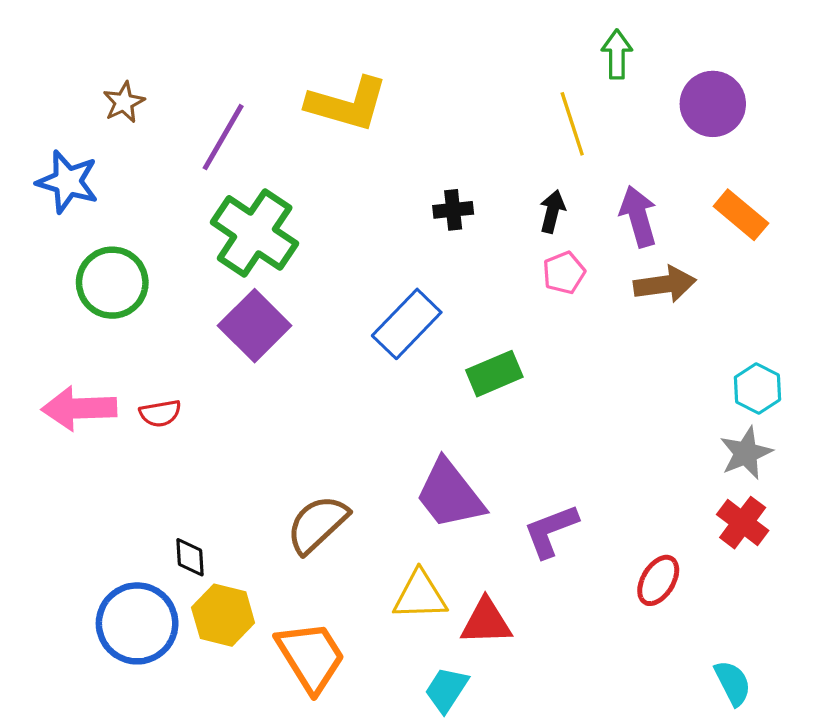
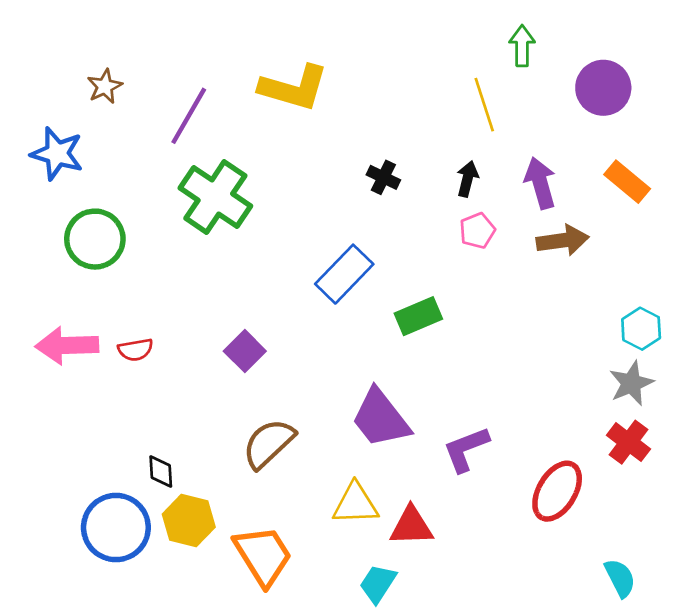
black cross: (453, 210) -> (383, 177), turned 32
purple square: (255, 326) -> (245, 351), moved, size x0.7
red ellipse: (658, 580) -> (557, 491), size x1.4

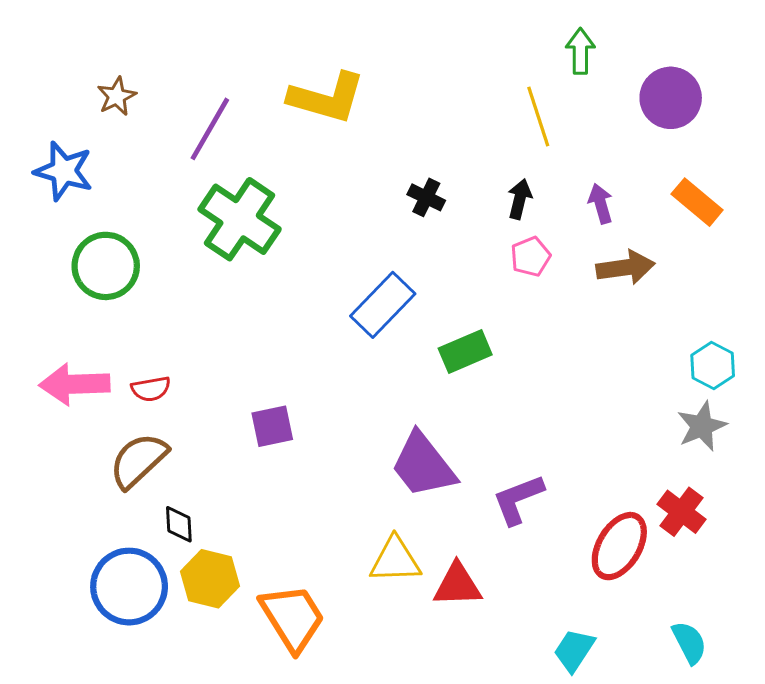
purple arrow: (540, 183) -> (601, 204), size x0.7
purple square: (245, 351) -> (272, 426), moved, turned 33
red cross: (628, 442) -> (682, 512), moved
brown semicircle: (269, 444) -> (138, 460), moved
cyan trapezoid: (378, 584) -> (574, 650), moved

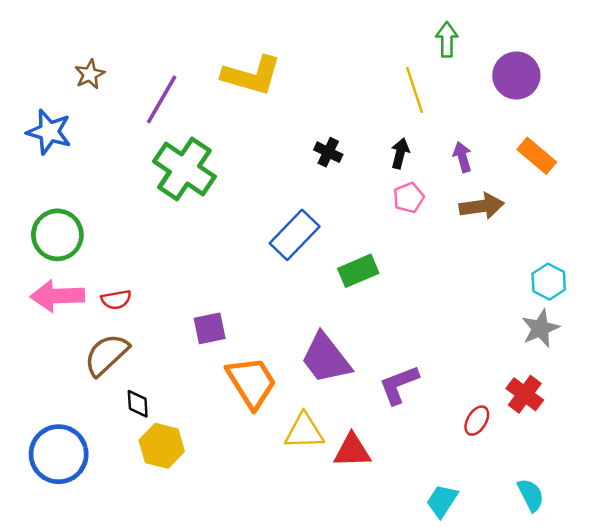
green circle: (106, 266) -> (57, 235), moved
red ellipse: (619, 546) -> (477, 421), size x0.6
blue circle: (129, 587) -> (59, 454), moved
orange trapezoid: (292, 618) -> (252, 382), moved

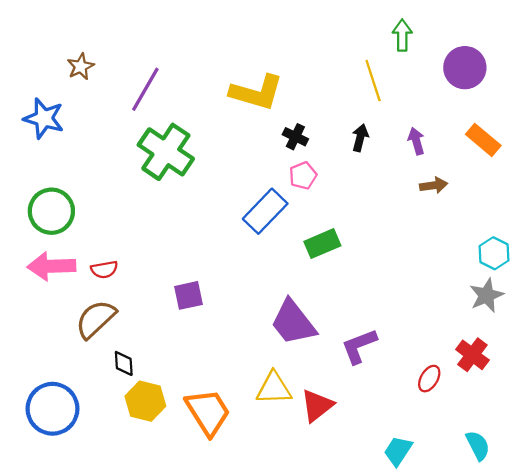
yellow L-shape: (252, 75) -> (257, 92), moved
pink pentagon: (409, 198) -> (303, 176), moved
brown arrow: (482, 206) -> (434, 185), size x0.7
orange trapezoid: (252, 382) -> (208, 412), moved
red triangle: (352, 451) -> (317, 406), turned -36

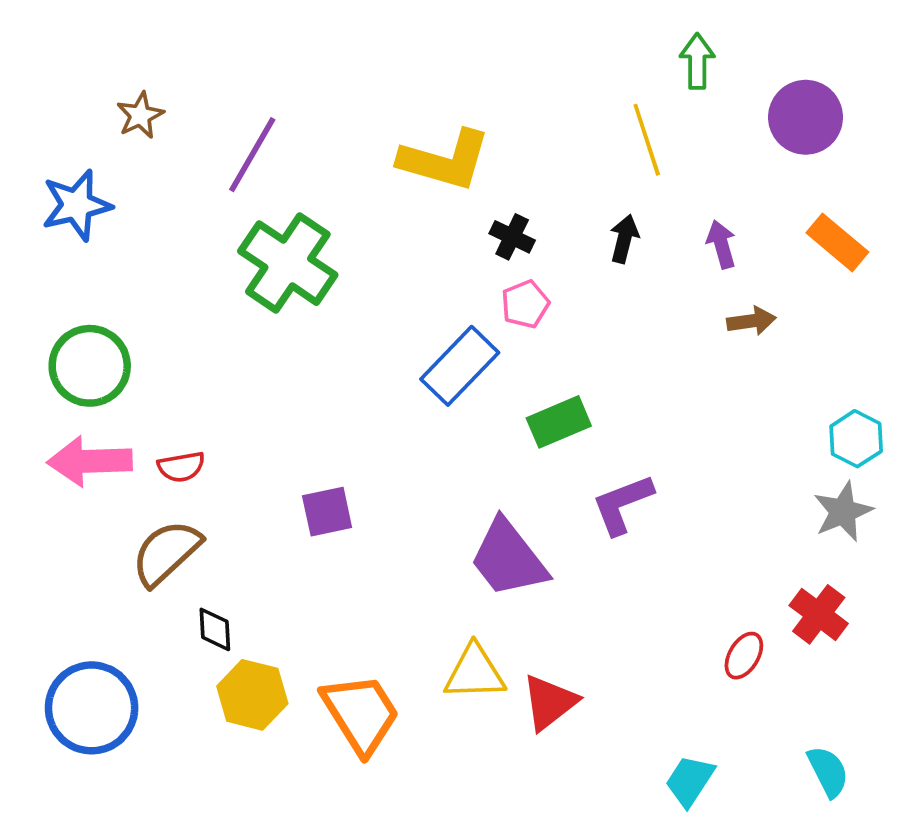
blue star: (44, 118) -> (77, 205), turned -30
purple L-shape: (359, 346) -> (622, 504), moved

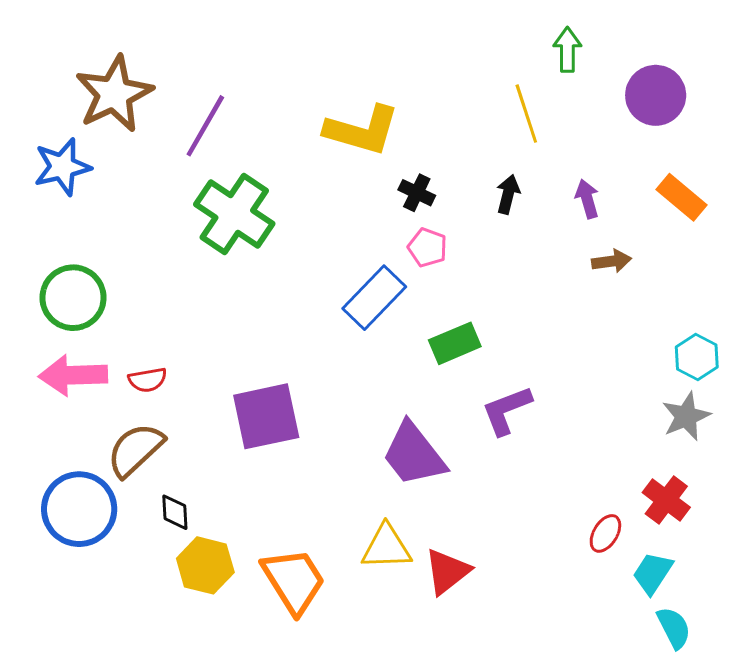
brown star: (140, 115) -> (114, 94), size x2.0
pink pentagon: (525, 304) -> (427, 247), turned -30
purple square: (327, 512) -> (266, 416), size x1.6
blue circle: (92, 708) -> (79, 509), moved
cyan trapezoid: (690, 781) -> (653, 573), moved

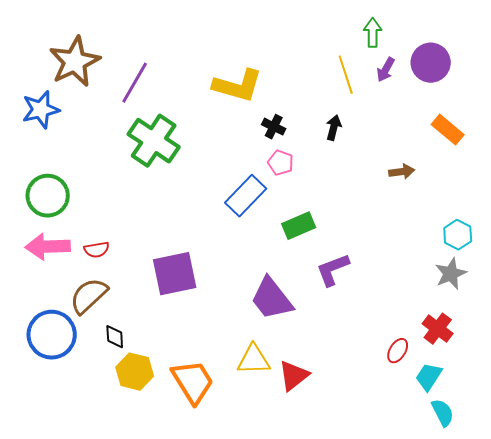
purple arrow: (587, 199) -> (386, 70), moved, turned -135

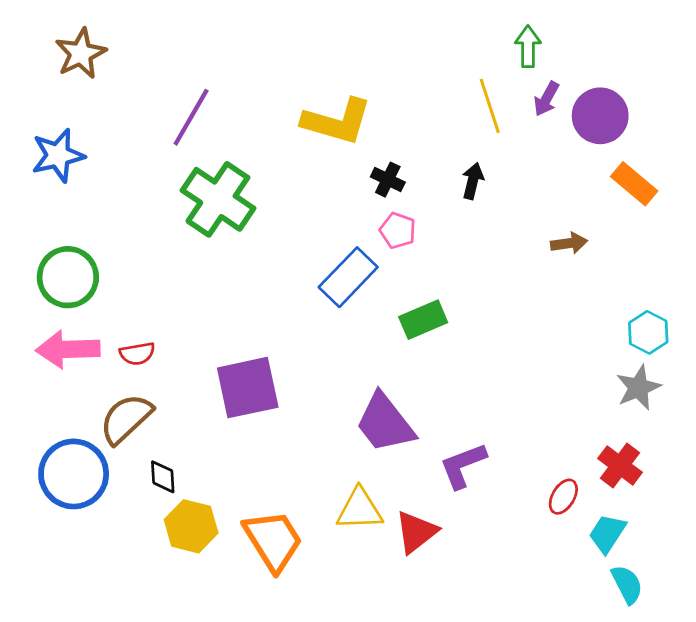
brown star: (75, 62) -> (81, 54), moved, size x0.7
purple circle: (431, 63) -> (600, 116), moved
purple L-shape: (333, 270) -> (463, 465), moved

